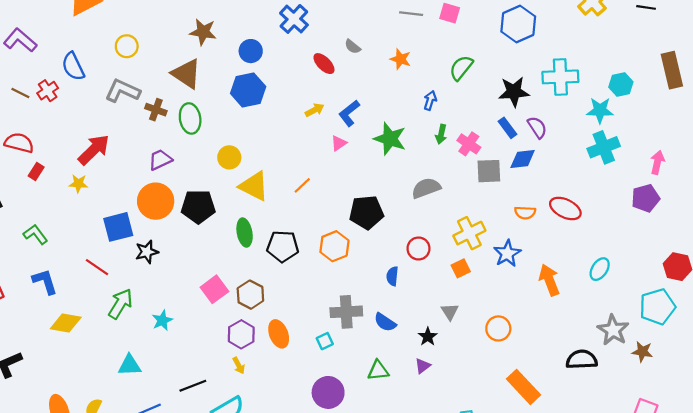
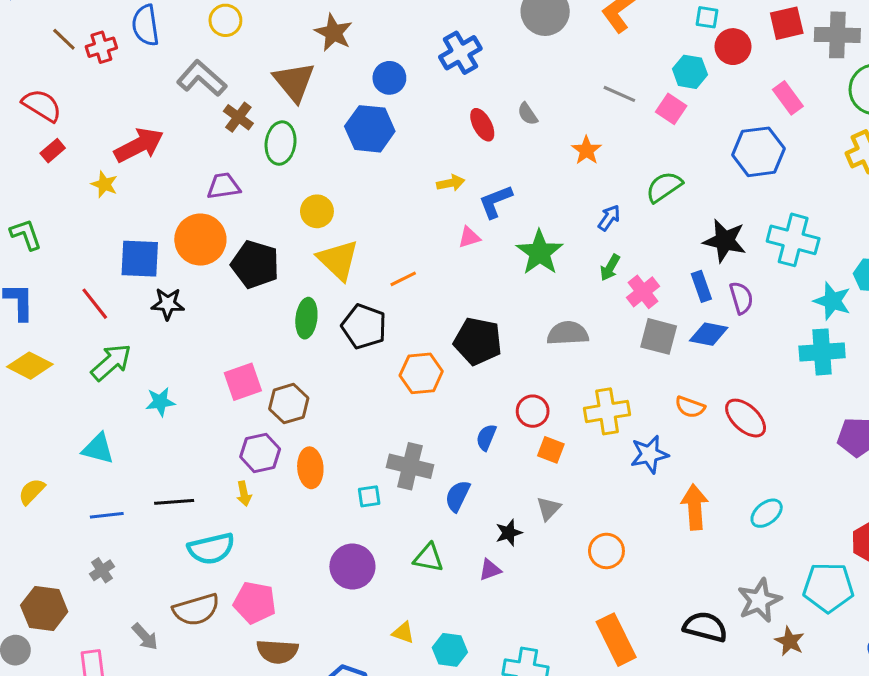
black pentagon: (283, 246) -> (364, 326), moved
orange square: (461, 268) -> (551, 450), moved, turned 30
blue semicircle: (385, 322) -> (458, 496), turned 65

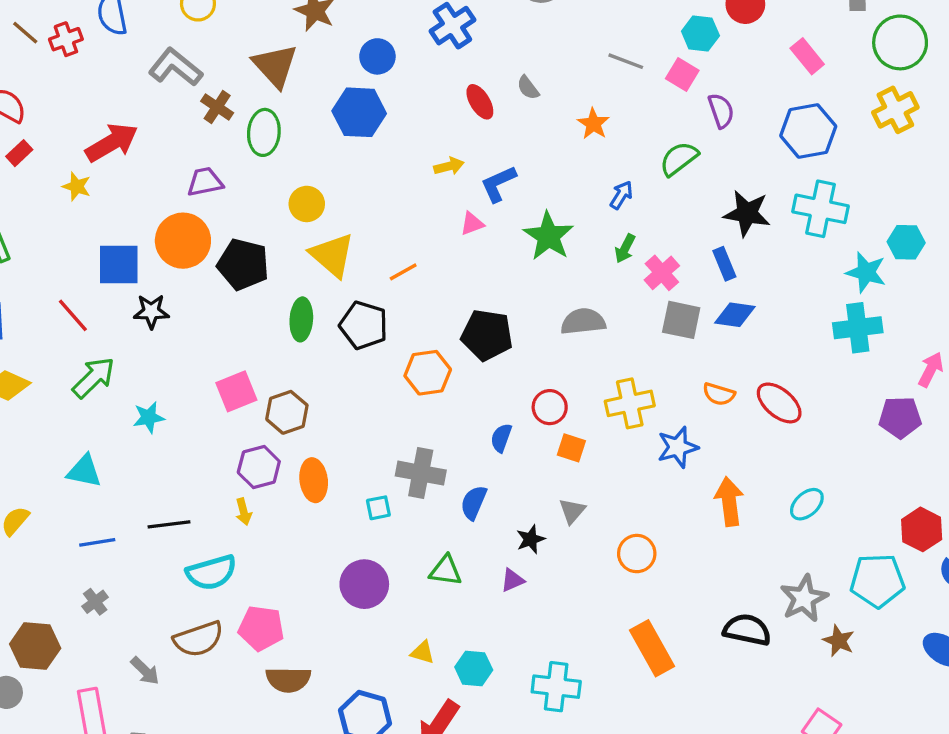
blue hexagon: (758, 152) -> (808, 131), moved
purple semicircle: (741, 298) -> (721, 111), moved

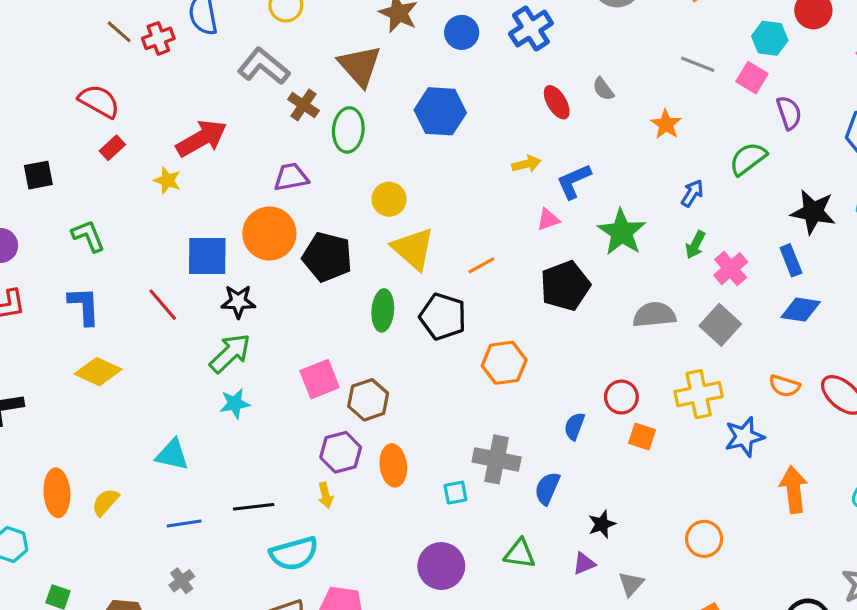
blue circle: (377, 56) -> (462, 32), moved
gray square: (681, 320) -> (720, 325), moved, turned 30
black pentagon: (487, 335) -> (565, 286), moved, turned -30
green arrow: (94, 378) -> (230, 353), moved
gray triangle: (572, 511) -> (631, 584), moved

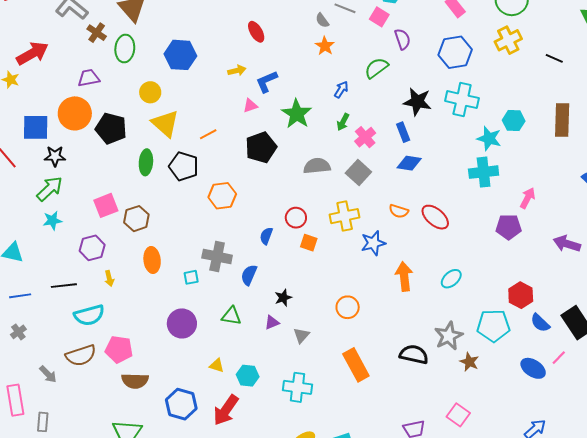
gray semicircle: (603, 89) -> (322, 20), moved
blue hexagon: (440, 111) -> (180, 55), moved
purple hexagon: (341, 452) -> (92, 248), moved

